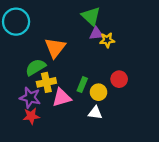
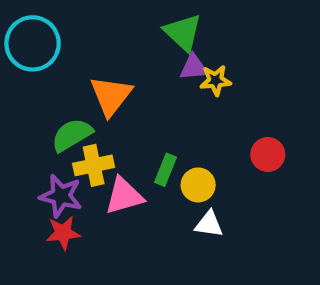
red circle: (119, 79) -> (268, 154), moved
white triangle: (95, 113) -> (209, 224), moved

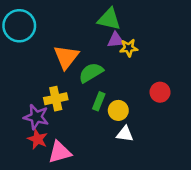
green triangle: (183, 33) -> (109, 19), turned -30
green semicircle: (72, 135) -> (91, 73), moved
pink triangle: (124, 196) -> (60, 152), moved
red star: (63, 233) -> (38, 139), turned 30

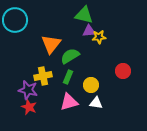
green rectangle: (99, 101) -> (68, 77), moved
pink triangle: (60, 152) -> (69, 102), moved

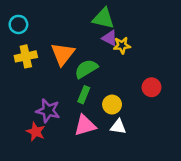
cyan circle: (15, 20) -> (18, 24), size x0.6
purple triangle: (89, 31) -> (110, 38), turned 32
yellow cross: (43, 76) -> (26, 56), moved
purple star: (28, 90) -> (48, 111), moved

